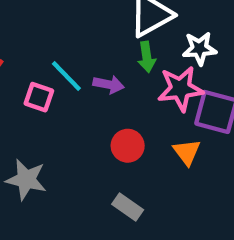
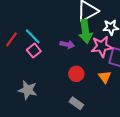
green arrow: (147, 57) -> (85, 31), size x1.6
cyan line: (66, 76) -> (33, 36), moved
pink square: (39, 97) -> (34, 51), turned 32

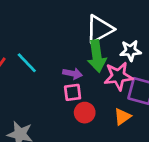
pink square: (34, 51) -> (73, 92), moved, turned 32
orange triangle: (105, 77) -> (122, 117), turned 32

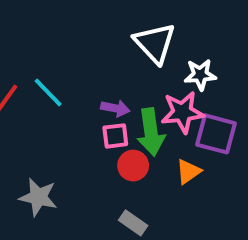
white triangle: (100, 29) -> (155, 43), turned -44
green arrow: (97, 56) -> (151, 132), moved

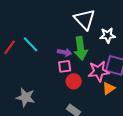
pink star: (182, 112) -> (99, 71), moved
green arrow: (151, 132) -> (81, 48), moved
orange triangle: (188, 171) -> (109, 88), moved

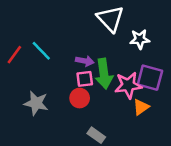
green arrow: (81, 48) -> (104, 74), moved
red circle: (74, 81) -> (80, 98), moved
gray star: (26, 97) -> (36, 103), moved

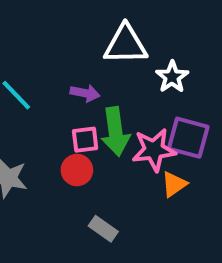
white triangle: (110, 19) -> (126, 45), turned -48
white star: (140, 39) -> (172, 77), turned -30
purple arrow: (85, 61) -> (85, 93), moved

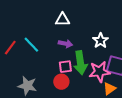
white triangle: (126, 45) -> (62, 20), moved, size x0.7
white star: (172, 77) -> (100, 41), moved

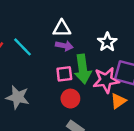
white triangle: (62, 20) -> (62, 29), moved
red circle: (61, 82) -> (70, 99), moved

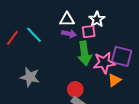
white star: (107, 42) -> (97, 19), moved
pink square: (64, 74) -> (89, 32), moved
red circle: (70, 99) -> (75, 89), moved

